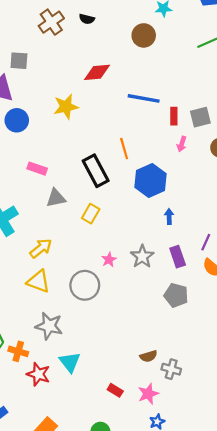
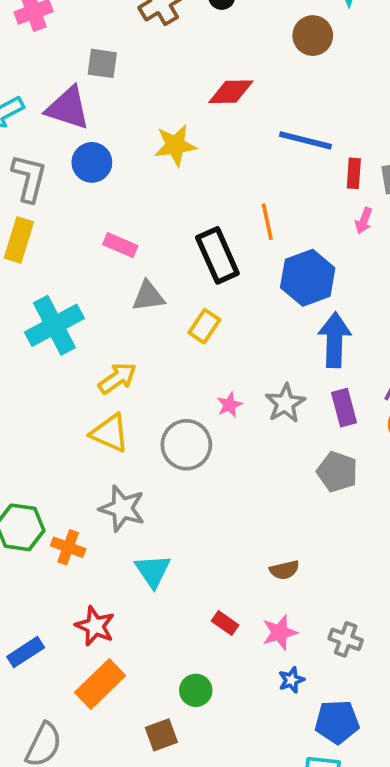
blue arrow: (169, 217) -> (335, 340), size x2.0
gray cross: (171, 369) -> (346, 639), moved
red star: (38, 374) -> (95, 626), moved

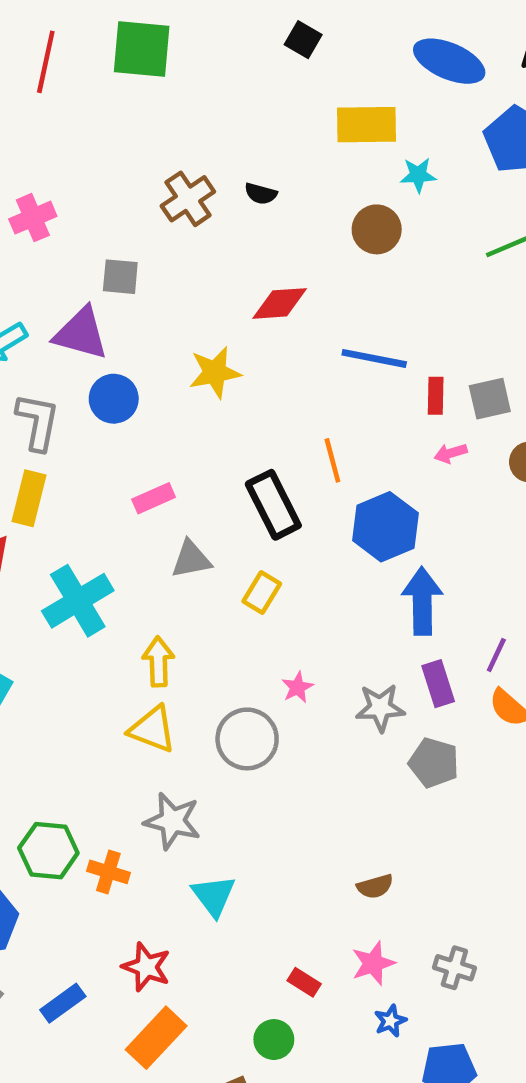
pink arrow: (364, 221) -> (451, 453), turned 55
pink rectangle: (120, 245) -> (154, 498), turned -44
yellow arrow: (117, 378) -> (158, 662), turned -54
gray star: (285, 403) -> (380, 708), moved, turned 30
red rectangle: (225, 623) -> (304, 982), moved

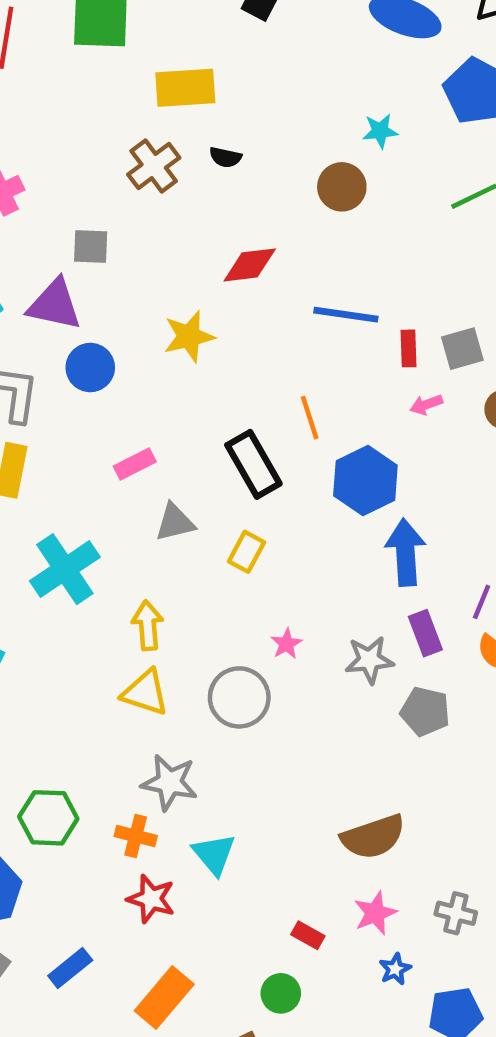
yellow rectangle: (366, 125) -> (185, 88), moved
orange cross: (108, 872) -> (136, 836), moved
brown semicircle: (375, 886) -> (373, 837), size x1.8
red star: (146, 967) -> (151, 899), moved

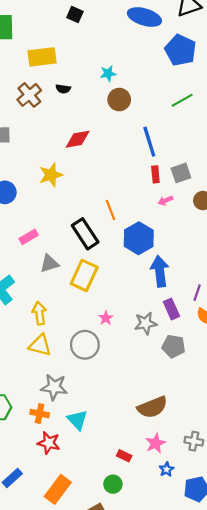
cyan star: (380, 131) -> (108, 73), moved
blue line: (346, 315) -> (149, 142), moved, turned 68
yellow rectangle: (246, 552) -> (84, 275), size x1.6

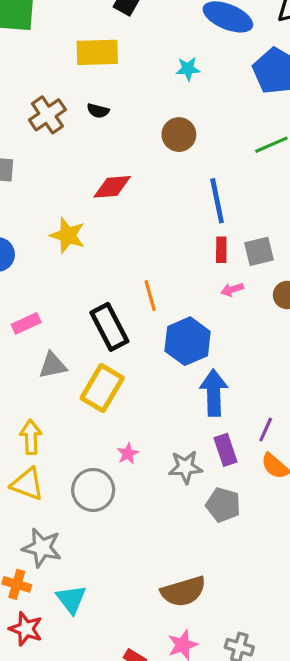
yellow rectangle: (42, 57) -> (97, 52), moved
cyan star: (108, 73) -> (188, 69), moved
yellow star: (51, 175) -> (68, 235), turned 30

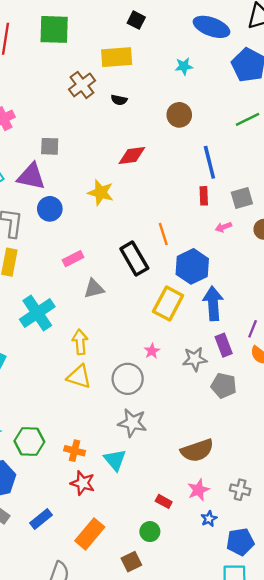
brown cross: (47, 115) -> (82, 85), moved
red rectangle: (221, 250) -> (204, 196), moved
yellow rectangle: (102, 388) -> (168, 304), moved
gray star: (42, 548) -> (132, 423), moved

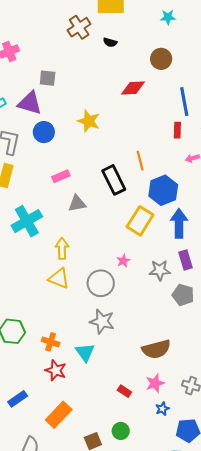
red diamond: (132, 155) -> (133, 88), moved
green circle: (150, 532) -> (121, 431), moved

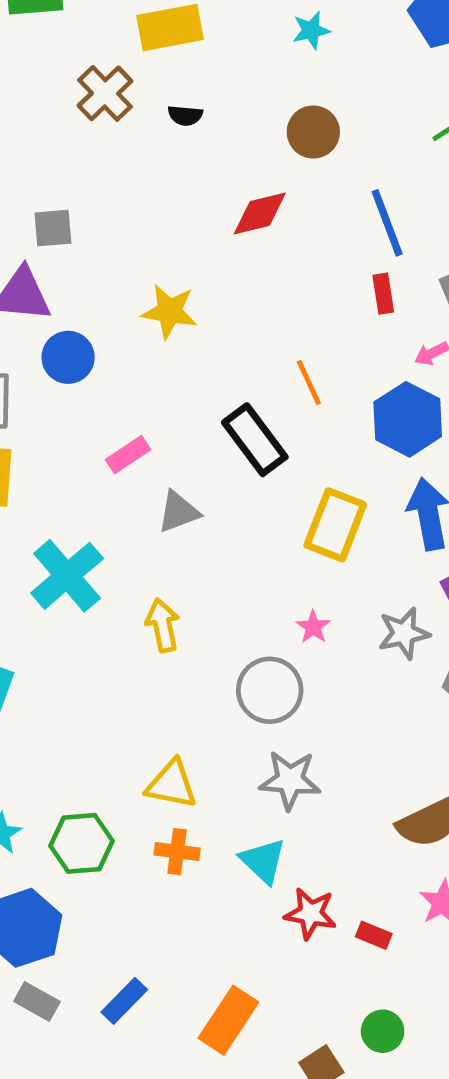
blue hexagon: (163, 190) -> (408, 419), moved
yellow triangle: (59, 278) -> (172, 784), moved
red star: (56, 370) -> (311, 914), moved

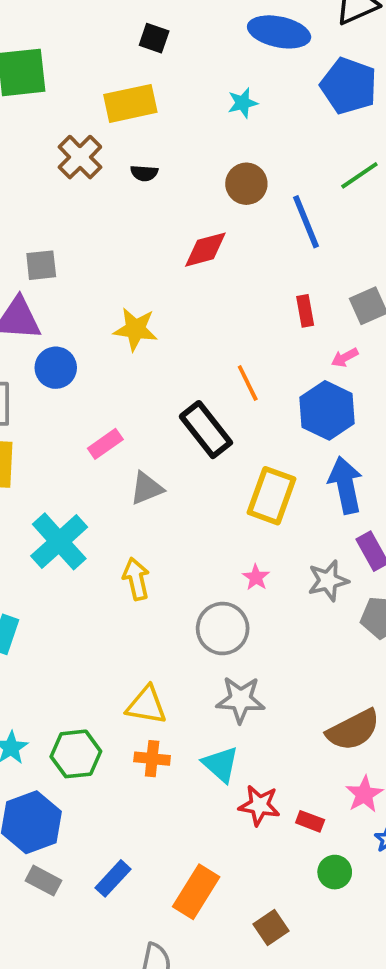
blue line: (387, 223) -> (306, 222), moved
green circle: (383, 1031) -> (335, 872), moved

